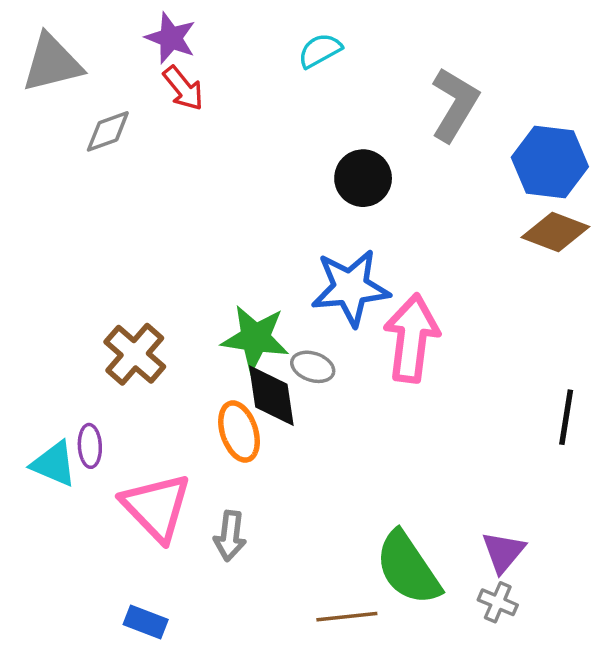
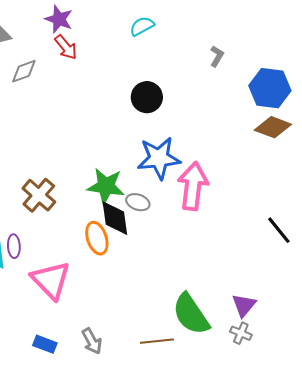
gray L-shape: (455, 104) -> (217, 56), size x0.5
black circle: (363, 178) -> (147, 97), moved
black line: (566, 417) -> (279, 230), turned -48
gray arrow: (230, 536) -> (92, 341), moved, turned -36

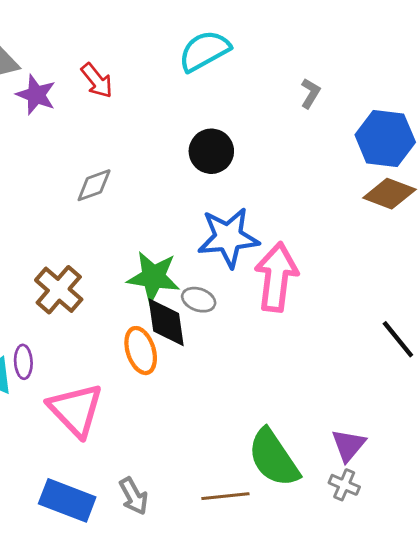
purple star: (59, 19) -> (36, 95), moved
cyan semicircle: (142, 26) -> (204, 51), size x1.5
gray diamond: (24, 71) -> (94, 185), moved
blue rectangle: (45, 344) -> (67, 500), size x1.6

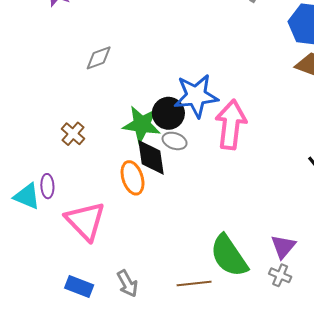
black circle: (211, 151) -> (168, 113), moved
brown cross: (59, 290) -> (73, 134), size x0.7
blue rectangle: (67, 500) -> (79, 287), size x0.7

